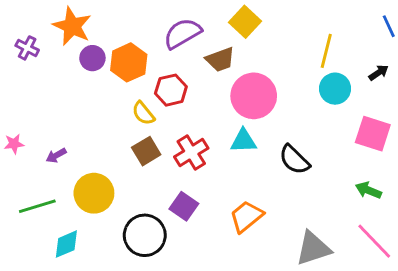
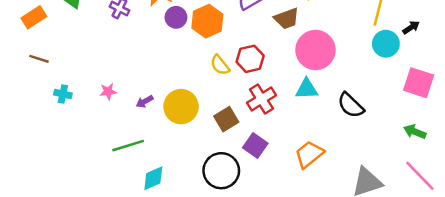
black arrow: (379, 73) -> (411, 27), moved
red hexagon: (171, 90) -> (250, 59), moved
brown square: (146, 151) -> (226, 119), moved
yellow circle: (94, 193) -> (181, 107), moved

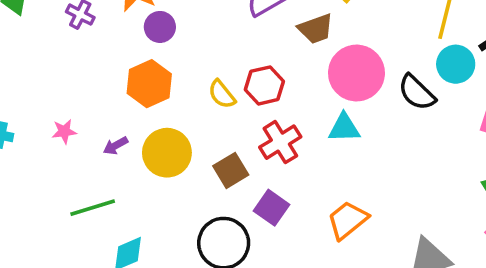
orange hexagon: (207, 21) -> (149, 84), moved
black semicircle: (351, 105) -> (417, 92), moved

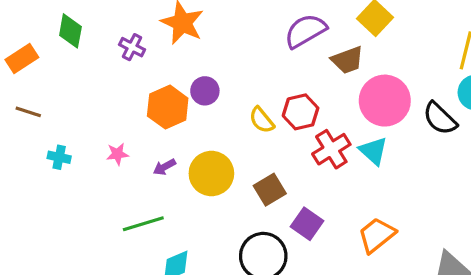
purple circle: (160, 27) -> (205, 91), moved
orange hexagon: (149, 84) -> (168, 107), moved
cyan triangle: (344, 128) -> (373, 151), turned 44
red cross: (280, 142) -> (331, 149), moved

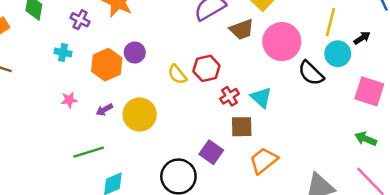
pink circle: (385, 101) -> (282, 42), moved
red cross: (331, 149) -> (230, 96), size x0.7
cyan cross: (59, 157) -> (63, 53), moved
brown square: (270, 190) -> (242, 127), moved, turned 30

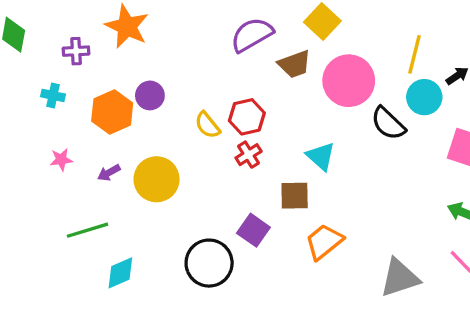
purple cross: (80, 20) -> (76, 51), turned -30
red cross: (230, 96) -> (249, 155), moved

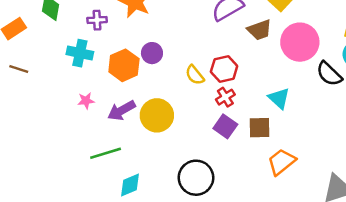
cyan cross: (53, 95) -> (80, 53), size x1.5
purple arrow: (109, 173) -> (121, 110), size x1.6
purple square: (253, 230) -> (225, 126), moved

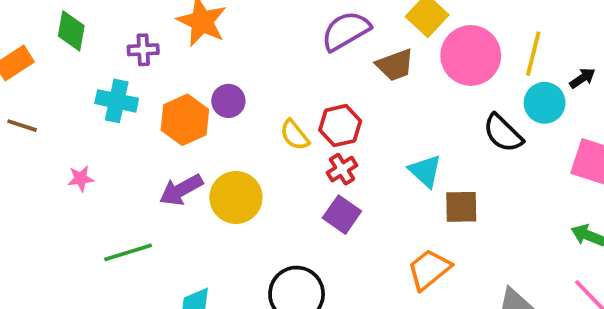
pink circle: (300, 42) -> (471, 55), moved
pink star: (86, 101) -> (81, 179), moved
brown square: (260, 128) -> (461, 207), moved
green line: (106, 153) -> (128, 252), moved

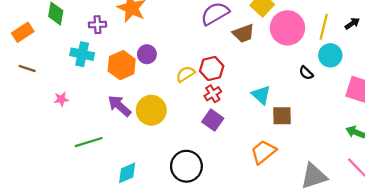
black arrow: (582, 78) -> (352, 23), moved
black semicircle: (503, 133) -> (306, 73), size x0.6
yellow semicircle: (295, 135) -> (185, 74), turned 96
purple arrow: (181, 190) -> (119, 106), turned 70

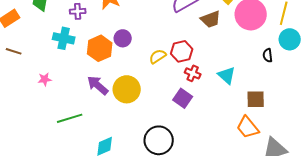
black semicircle: (306, 73) -> (268, 55), turned 40
red cross: (213, 94) -> (193, 73), moved, turned -35
brown square: (282, 116) -> (256, 99), moved
orange trapezoid: (263, 152) -> (248, 127), moved, turned -90

